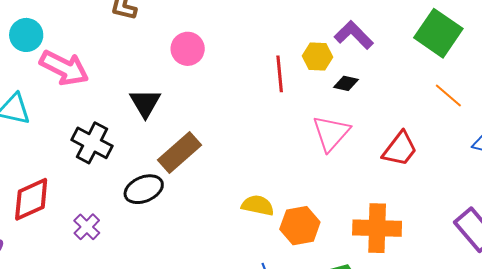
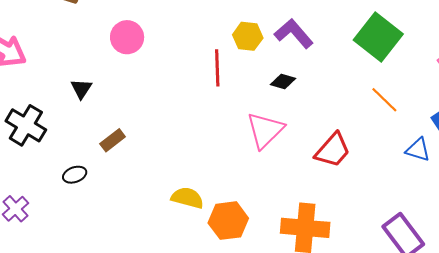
yellow hexagon: (317, 57) -> (248, 36), moved
black triangle: (145, 103) -> (81, 89), size x0.7
brown rectangle: (179, 152) -> (113, 140), size x0.6
black ellipse: (144, 189) -> (75, 175), size x0.6

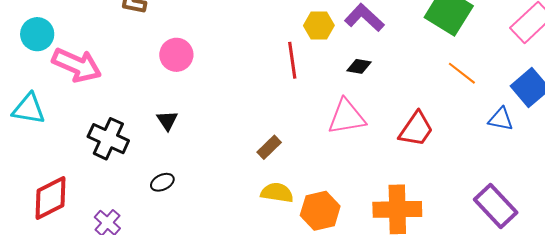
pink circle: (127, 37) -> (176, 55), moved
black triangle: (81, 89) -> (167, 120), moved
pink triangle: (265, 130) -> (347, 117), turned 42
brown rectangle: (113, 140) -> (269, 147), moved

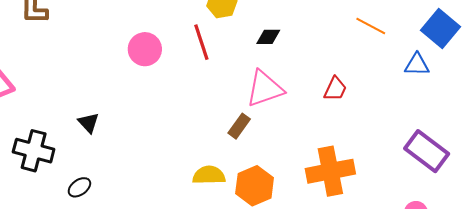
pink circle: (176, 55) -> (145, 49), moved
red trapezoid: (416, 129) -> (335, 89), size x0.7
brown rectangle: (269, 147) -> (239, 126), moved
black ellipse: (162, 182) -> (79, 187), moved

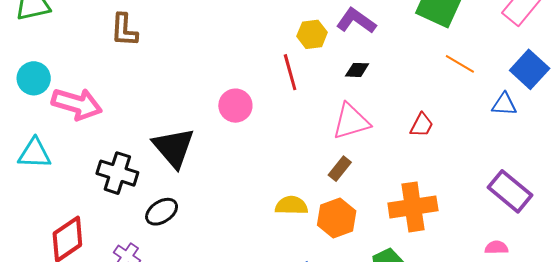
pink circle: (145, 49) -> (235, 106), moved
black triangle: (89, 123) -> (174, 148), size x2.0
brown rectangle: (239, 126) -> (340, 169), moved
black ellipse: (79, 187) -> (162, 212), size x1.4

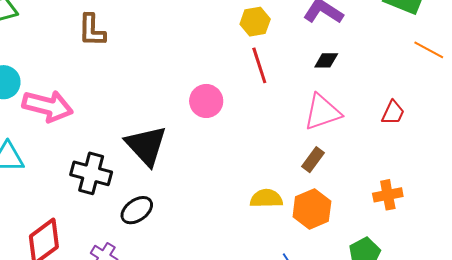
yellow hexagon: (312, 34) -> (255, 22), moved
orange cross: (413, 207) -> (388, 195), size x0.6

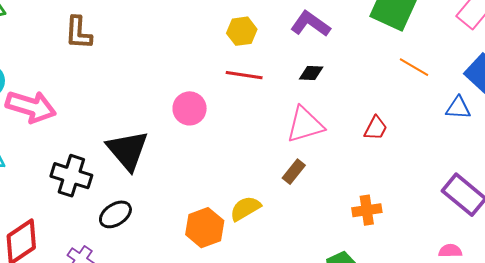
red line: (259, 65) -> (244, 75), turned -66
yellow semicircle: (266, 198) -> (245, 208), turned -32
orange hexagon: (312, 209) -> (205, 228), moved

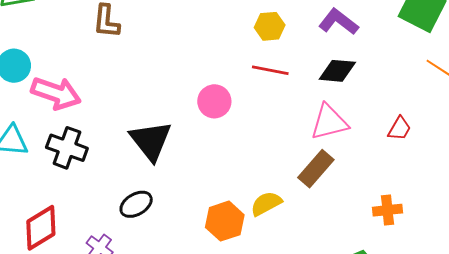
black diamond: (311, 73) -> (337, 71), size x1.5
brown rectangle: (294, 172) -> (316, 169), size x1.5
black cross: (71, 176) -> (67, 148), moved

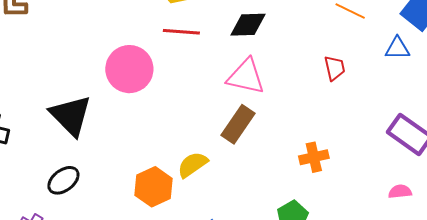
pink circle: (214, 101) -> (129, 69), size x1.4
pink triangle: (329, 122) -> (246, 77), turned 33
red trapezoid: (399, 129) -> (335, 68), moved, turned -36

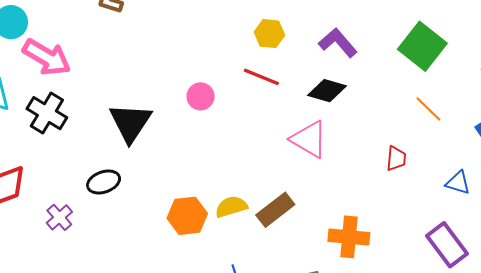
blue triangle: (397, 48) -> (458, 183), moved
pink circle: (129, 69) -> (201, 96), size x0.6
brown rectangle: (238, 124) -> (275, 210), moved
orange cross: (314, 157) -> (349, 237), size x1.4

